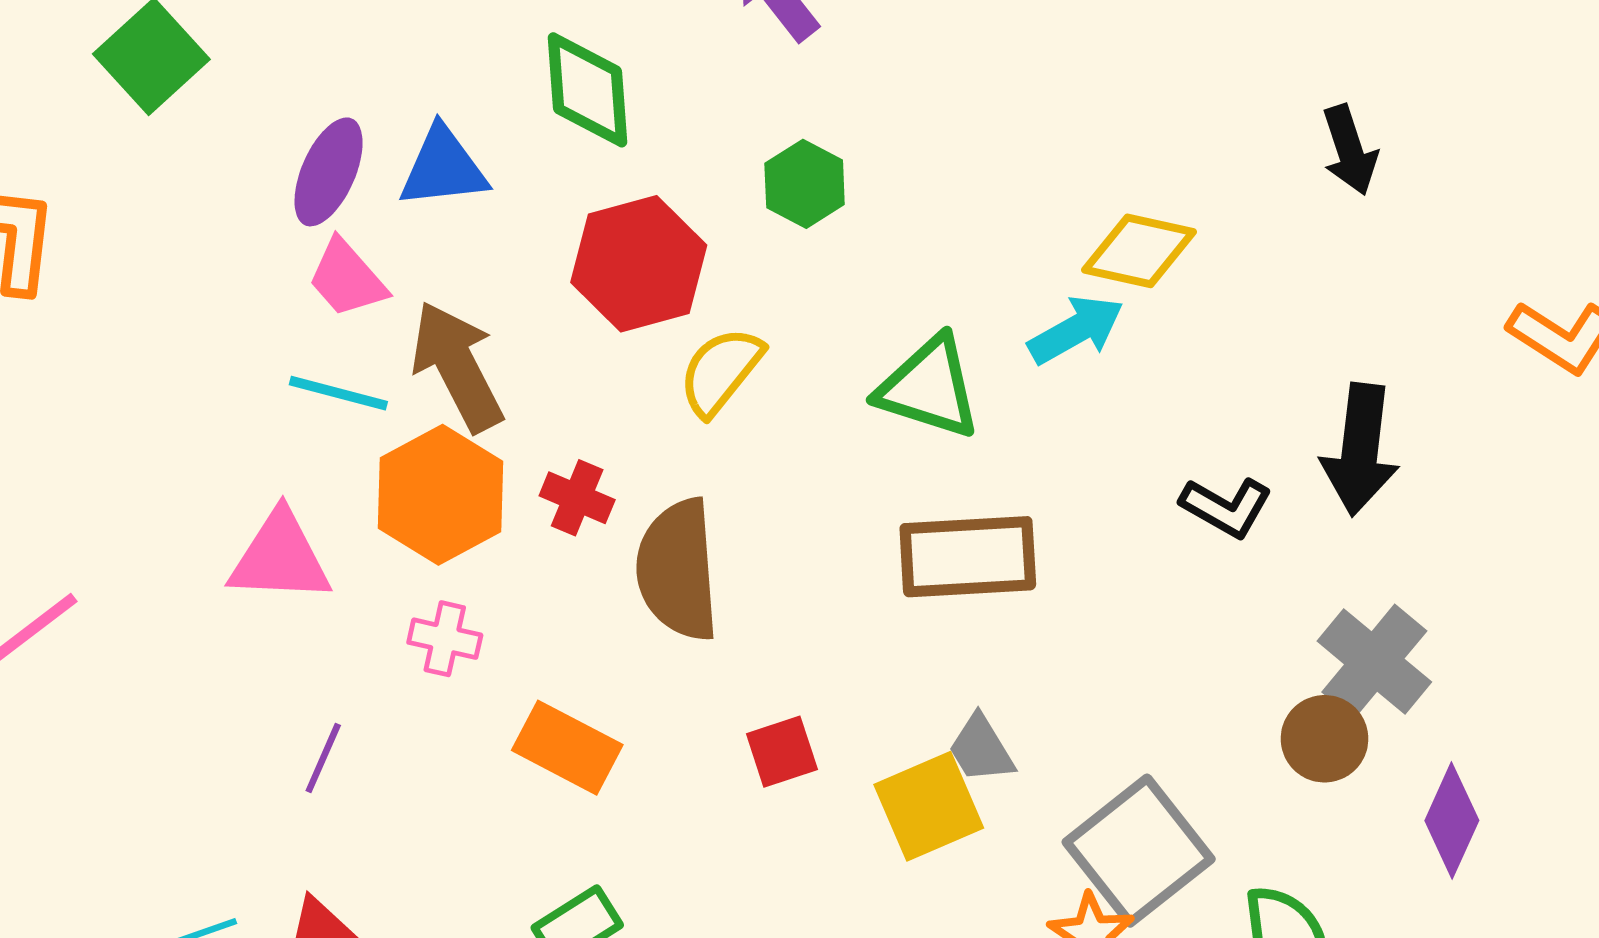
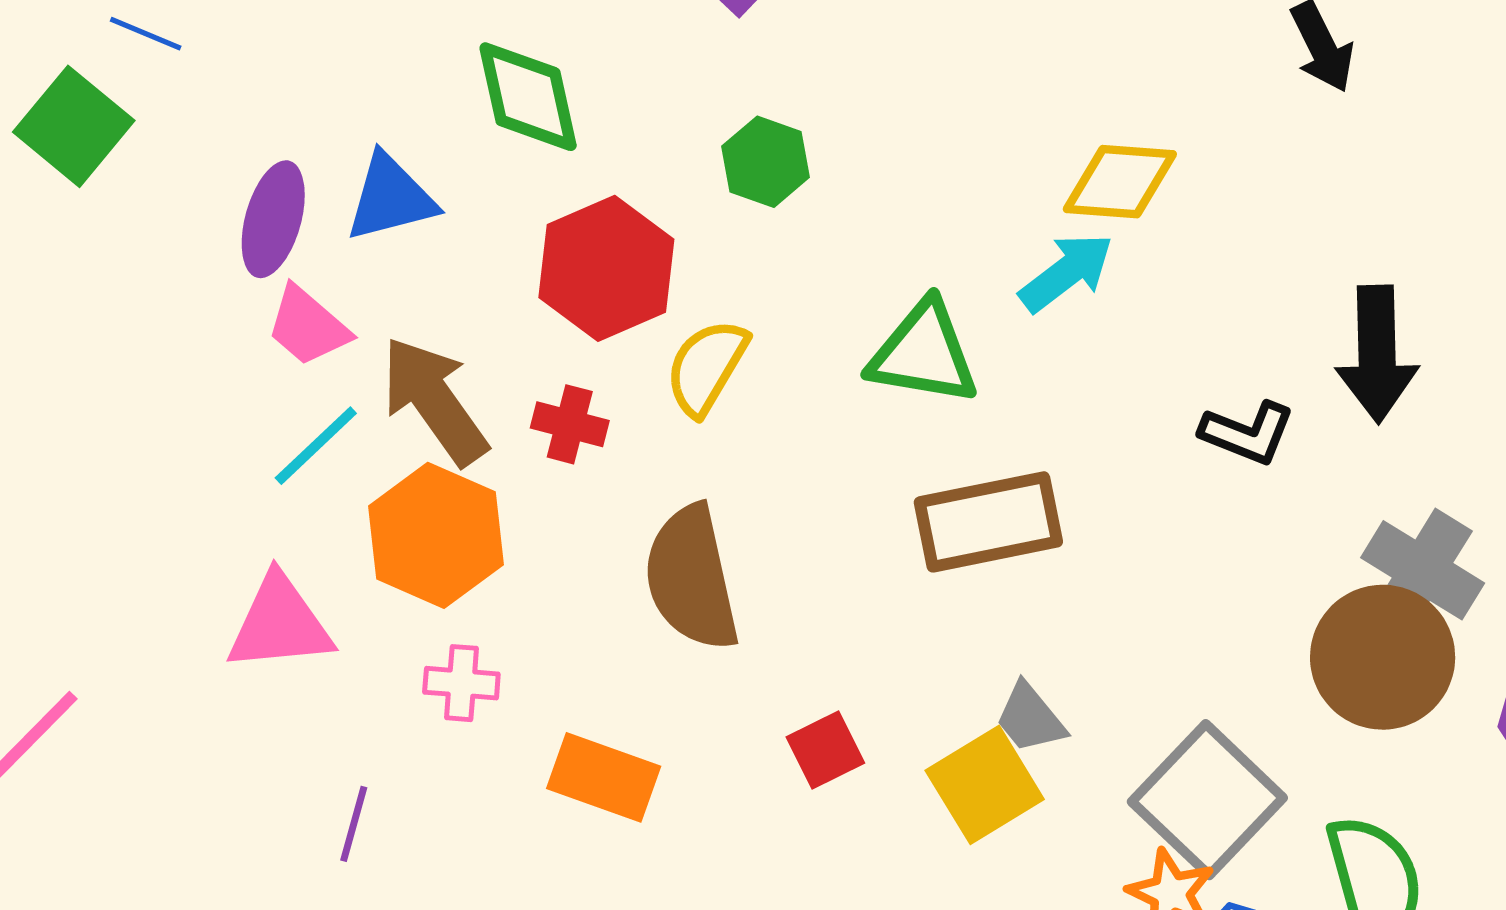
cyan line: (338, 393) -> (316, 446), turned -50
red cross: (577, 498) -> (570, 424), moved
brown circle: (1325, 739) -> (1383, 657), size x1.6

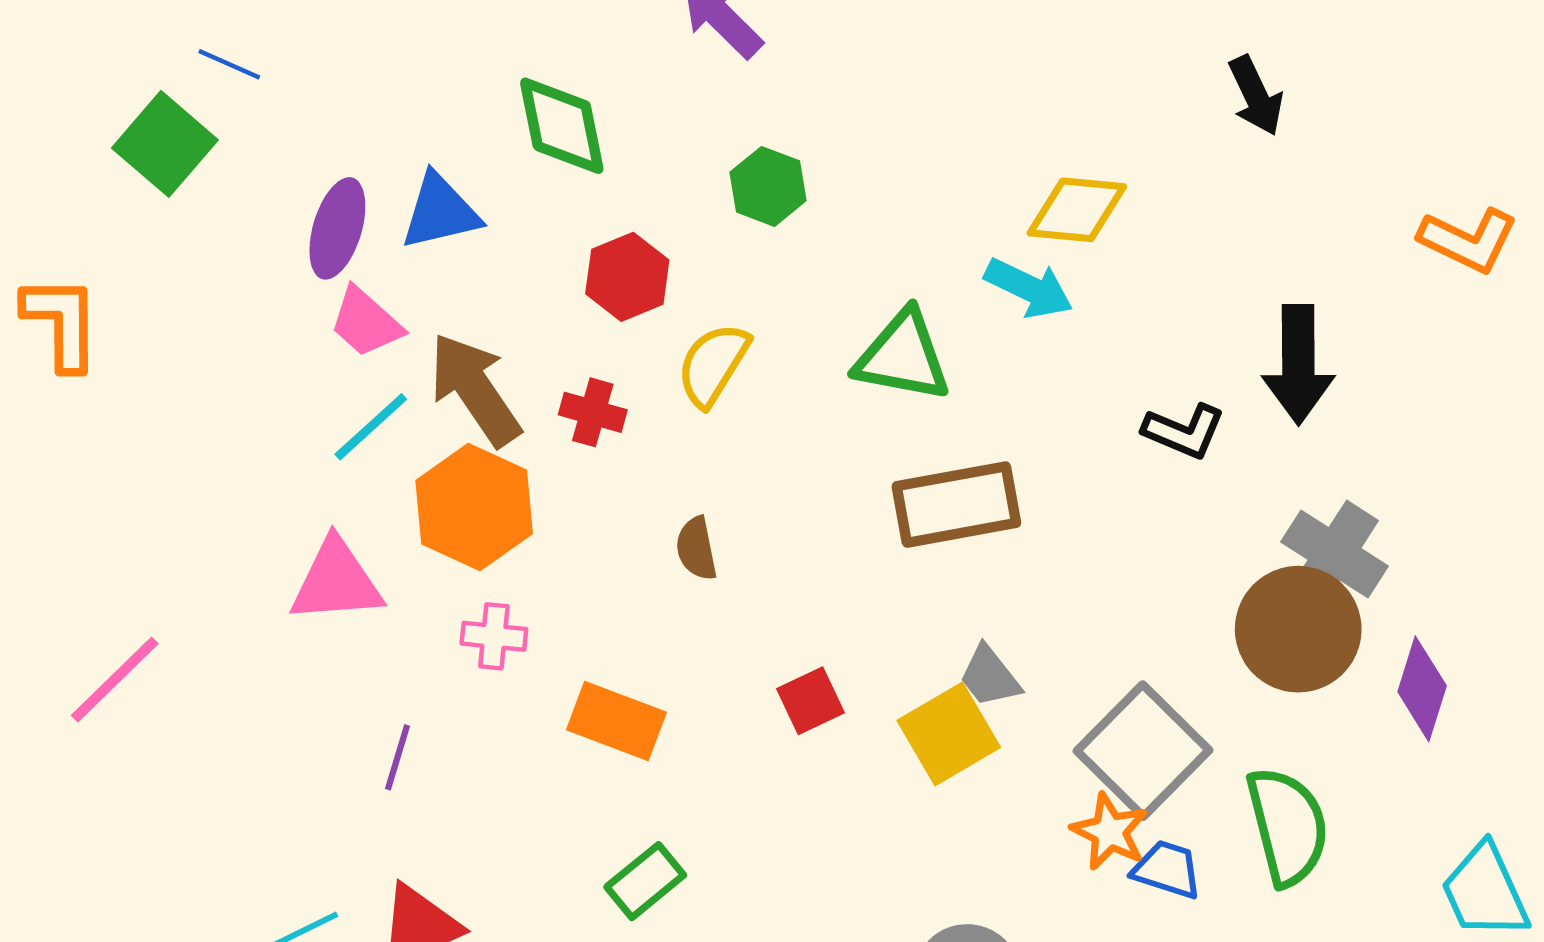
red hexagon: (606, 268) -> (627, 277), size x0.7
cyan arrow: (1066, 272) -> (1029, 288), turned 62
brown semicircle: (691, 578) -> (696, 549), size x0.5

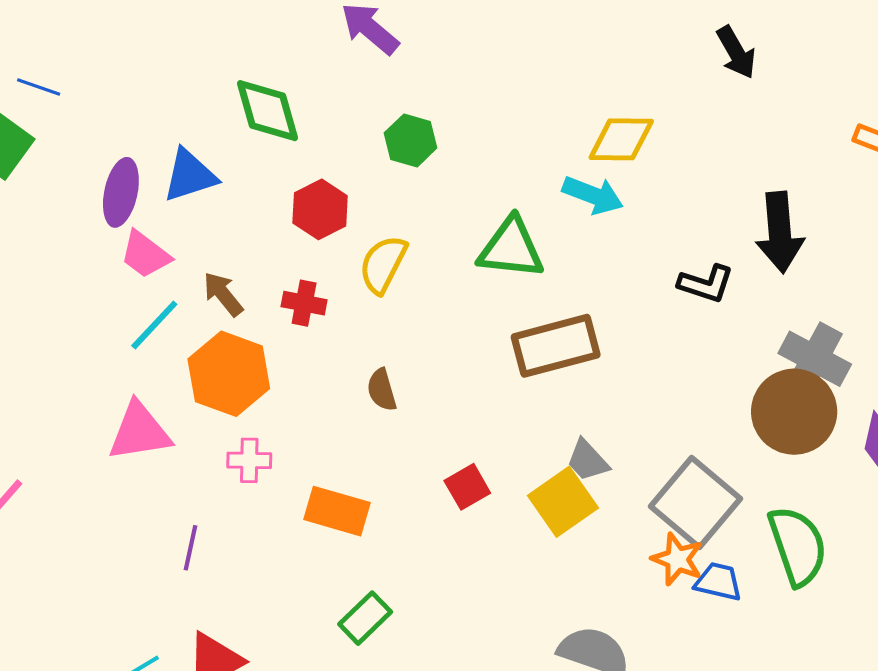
brown arrow: (475, 389) -> (223, 294), size x0.6

